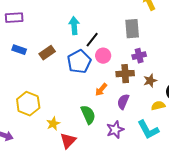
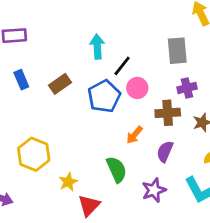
blue rectangle: (19, 50) -> (21, 80), turned 48

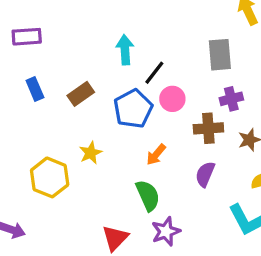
orange arrow: (135, 135) -> (156, 155), moved
yellow star: (68, 182) -> (91, 153), moved
purple star: (154, 190) -> (166, 231), moved

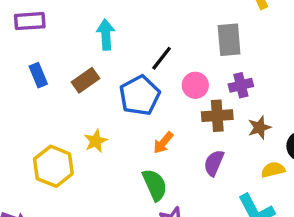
cyan arrow: (125, 50) -> (106, 35), moved
pink circle: (172, 99) -> (195, 85), moved

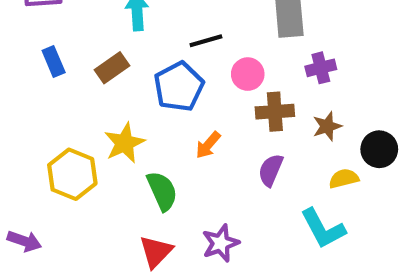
black line: (162, 58) -> (206, 41), turned 36
purple cross: (241, 85) -> (321, 68), moved
yellow star: (96, 141) -> (125, 143), size x1.4
green semicircle: (155, 185) -> (162, 191), moved

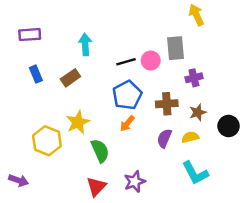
pink circle: (248, 74) -> (151, 61), moved
blue pentagon: (179, 87) -> (127, 95), moved
yellow semicircle: (344, 178) -> (190, 137), moved

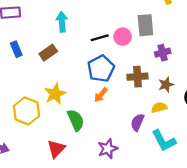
purple semicircle: (164, 138) -> (137, 122), moved
red triangle: (96, 187) -> (56, 149), moved

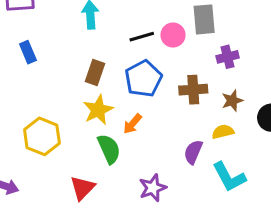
brown rectangle: (48, 53) -> (95, 72), moved, turned -36
yellow star: (55, 94) -> (98, 110), moved
orange arrow: (101, 95) -> (132, 124), moved

